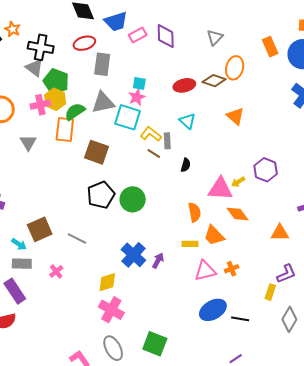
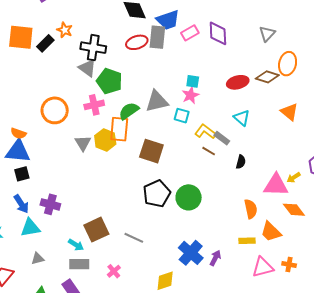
gray rectangle: (102, 64) -> (157, 37), moved
yellow hexagon: (55, 99) -> (105, 140), moved
cyan square: (128, 117) -> (182, 116), size x0.6
gray rectangle: (167, 141) -> (222, 138), turned -49
orange cross: (232, 269) -> (289, 264), turned 32

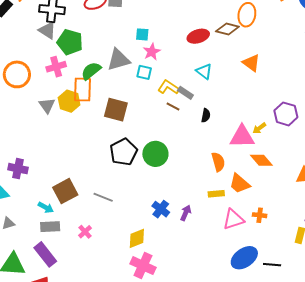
cyan square: (193, 81) -> (142, 34), moved
blue cross: (191, 253) -> (161, 209), size x0.7

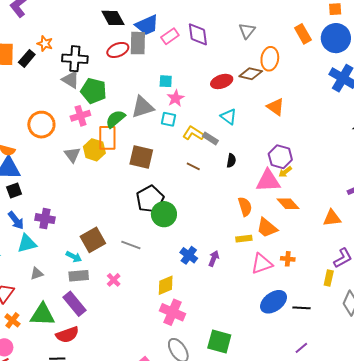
brown line: (173, 106) -> (193, 166), moved
purple hexagon: (286, 114) -> (280, 157), moved
green circle: (155, 154) -> (164, 214), moved

